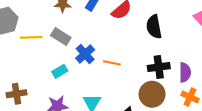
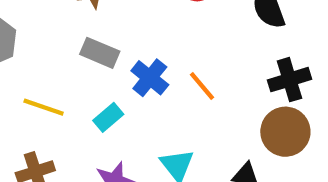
yellow line: (31, 37) -> (44, 107), moved, turned 30
orange line: (112, 63) -> (202, 86), turned 48

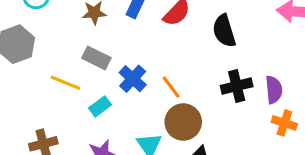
yellow line: (44, 107) -> (65, 83), moved
brown circle: (285, 132) -> (183, 122), moved

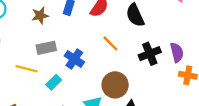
gray rectangle: (96, 58) -> (46, 48), turned -30
orange line: (171, 87) -> (110, 43), moved

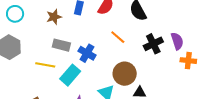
gray rectangle: (46, 48) -> (61, 45), turned 30
cyan rectangle: (54, 82) -> (70, 75), size x1.5

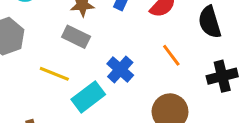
gray rectangle: (61, 45) -> (76, 37), moved

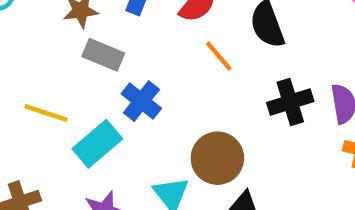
gray rectangle: (76, 37) -> (103, 55), moved
orange line: (171, 55) -> (219, 56), moved

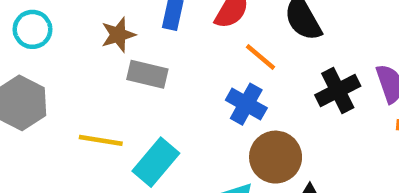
blue cross: (141, 101) -> (246, 104), moved

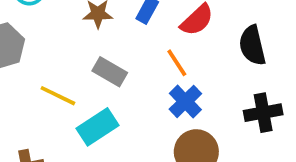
orange line: (260, 57) -> (177, 63), moved
gray rectangle: (147, 74) -> (110, 72), moved

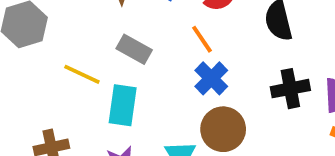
cyan rectangle: (98, 127) -> (123, 105), turned -48

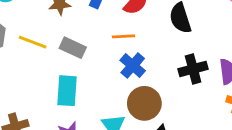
orange line: (202, 39) -> (124, 36), turned -55
yellow line: (82, 74) -> (33, 42), moved

